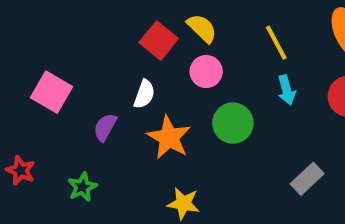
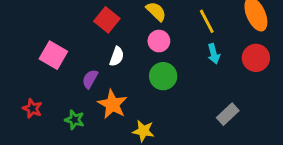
red square: (159, 41) -> (107, 20), moved
green circle: (233, 123) -> (163, 76), moved
orange star: (169, 137) -> (112, 104), moved
green star: (82, 187) -> (75, 120), turned -30

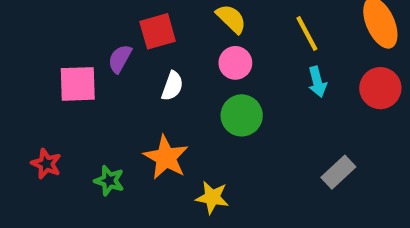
red square: (107, 20) -> (158, 31), turned 35
pink square: (53, 55) -> (78, 84), turned -32
purple semicircle: (90, 79) -> (120, 59), moved

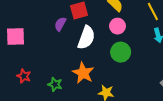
pink square: (78, 84) -> (15, 36), moved
white semicircle: (172, 86) -> (86, 38), size x1.6

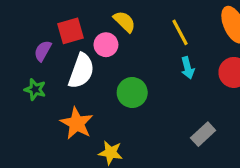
pink circle: (117, 26) -> (106, 45), moved
green star: (55, 84) -> (35, 89), moved

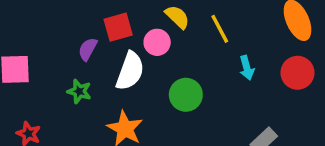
yellow line: (180, 32) -> (220, 29), moved

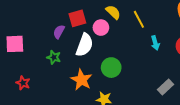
green circle: (186, 95) -> (111, 68), moved

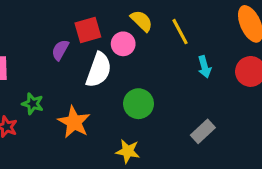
green star: (54, 57) -> (33, 104), moved
orange star: (81, 80) -> (74, 122), moved
gray rectangle: (165, 87) -> (203, 131), moved

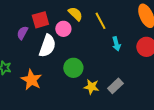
yellow star: (128, 151) -> (91, 87), moved

